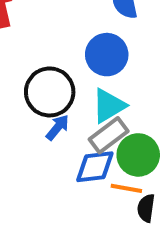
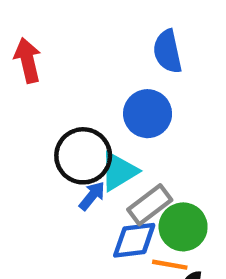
cyan triangle: (109, 106) -> (119, 171), moved

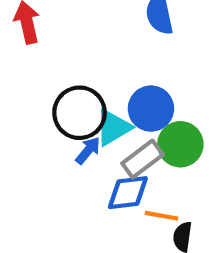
blue circle: (148, 114) -> (151, 109), moved
green circle: (183, 227) -> (180, 144), moved

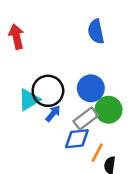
cyan triangle: (113, 127) -> (29, 100), moved
orange line: (161, 216) -> (97, 153), turned -72

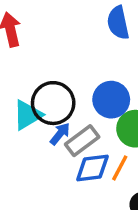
gray rectangle: (86, 119) -> (82, 141), moved
orange line: (97, 153) -> (120, 168), moved

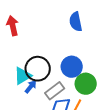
blue arrow: (60, 134) -> (31, 87), moved

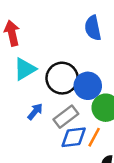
black circle: (38, 69) -> (62, 78), moved
cyan triangle: (23, 76) -> (25, 69), moved

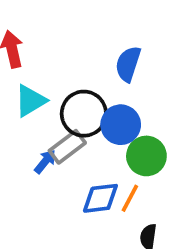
blue semicircle: (93, 28) -> (128, 64), moved, turned 30
gray rectangle: (66, 117) -> (67, 147), moved

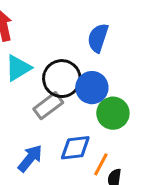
blue arrow: (45, 161) -> (30, 158), moved, size x1.4
orange line: (130, 198) -> (101, 164), moved

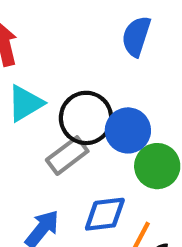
blue semicircle: (98, 38) -> (136, 36), moved

